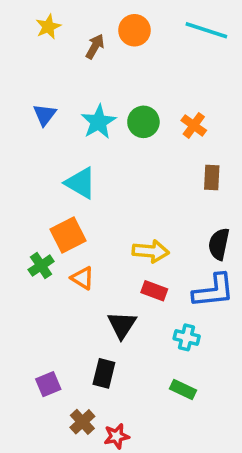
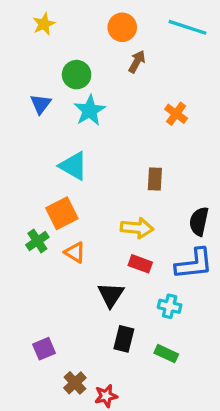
brown arrow: (95, 46) -> (137, 62), moved
green circle: (143, 122) -> (77, 75), moved
brown rectangle: (212, 178) -> (155, 179), moved
black rectangle: (104, 373) -> (124, 339), moved

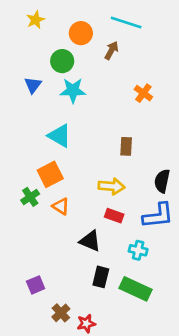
orange circle: (122, 27) -> (81, 33), moved
cyan line: (187, 27) -> (126, 22), moved
cyan star: (90, 110) -> (73, 90), turned 30
black triangle: (111, 295) -> (90, 241), turned -40
green rectangle: (166, 354) -> (135, 289), size x1.6

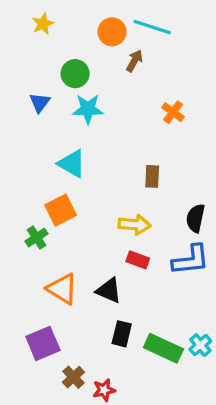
orange circle: (81, 33) -> (112, 32), moved
orange triangle: (61, 206) -> (62, 289), moved, size x1.5
cyan cross: (138, 250) -> (200, 345), moved, turned 36
purple square: (36, 285) -> (43, 343), size x1.5

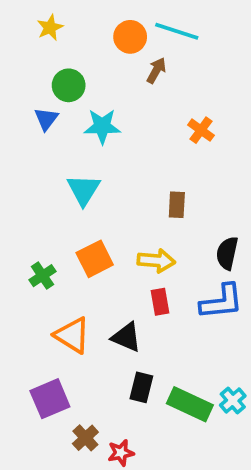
green circle: (75, 74) -> (69, 85), moved
cyan triangle: (72, 164) -> (84, 190), turned 32
orange square: (61, 210) -> (95, 259), moved
red rectangle: (138, 260) -> (160, 302), turned 60

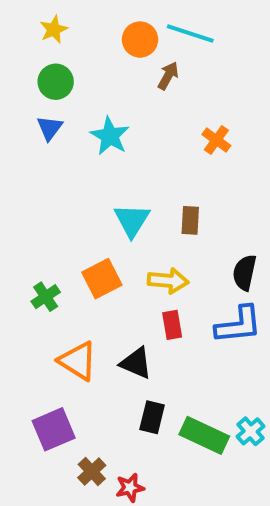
green circle: (69, 85) -> (56, 82), moved
cyan star: (102, 126) -> (110, 136), turned 30
cyan triangle: (84, 190) -> (132, 220), moved

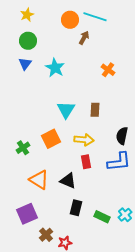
green rectangle: (204, 435) -> (102, 217), size x0.7

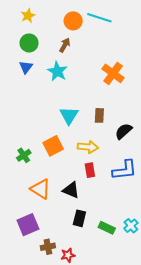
brown arrow: (84, 38) -> (65, 45), moved
orange cross: (108, 70) -> (113, 73), size x1.5
black semicircle: (122, 136) -> (124, 131), moved, turned 36
brown cross: (46, 235) -> (48, 247), turned 32

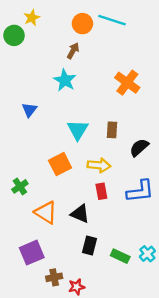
green circle: (29, 43) -> (14, 35), moved
blue triangle: (26, 67) -> (29, 110), moved
green cross: (24, 155) -> (20, 186), moved

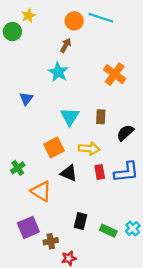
red rectangle: (101, 191) -> (100, 172), moved
black triangle: (80, 214) -> (69, 173), moved
brown cross: (54, 277) -> (51, 241), moved

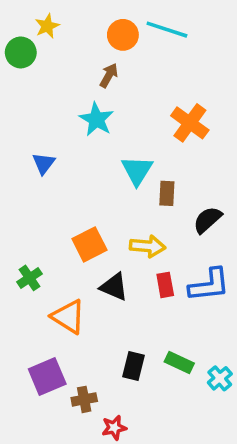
cyan triangle: (70, 117) -> (137, 170), moved
green rectangle: (108, 231) -> (179, 362), moved

